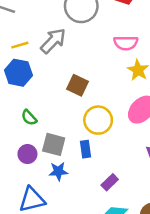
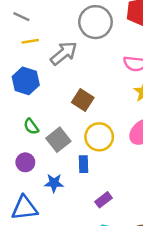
yellow line: (20, 45) -> (30, 41), moved
gray square: (54, 144) -> (58, 140), moved, turned 30

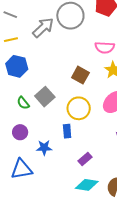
yellow line: (30, 41) -> (11, 40), moved
gray arrow: (64, 53) -> (43, 27), moved
brown square: (83, 100) -> (80, 75), moved
gray square: (58, 140) -> (45, 97), moved

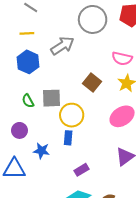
gray arrow: (43, 27) -> (62, 46), moved
gray square: (45, 97) -> (51, 98), turned 30
yellow circle: (79, 108) -> (72, 115), moved

